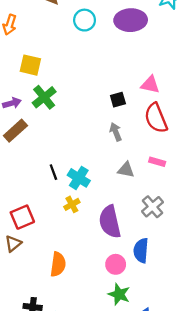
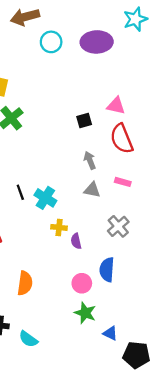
gray arrow: (116, 132) -> (90, 160), moved
yellow cross: (72, 204) -> (59, 227), moved, turned 35
purple semicircle: (110, 222) -> (76, 241), size x0.5

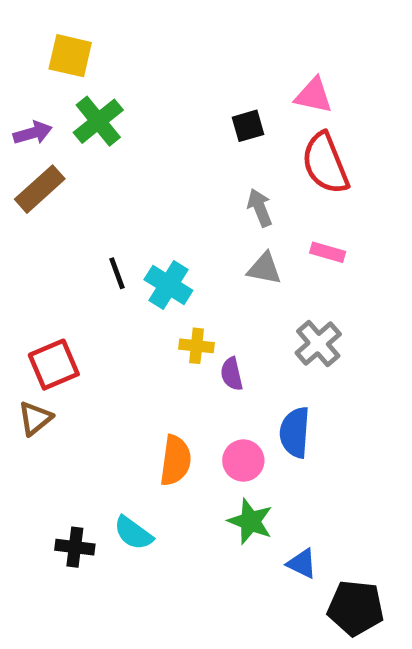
orange semicircle: (25, 283) -> (175, 461), moved
cyan semicircle: (28, 339) -> (133, 533), moved

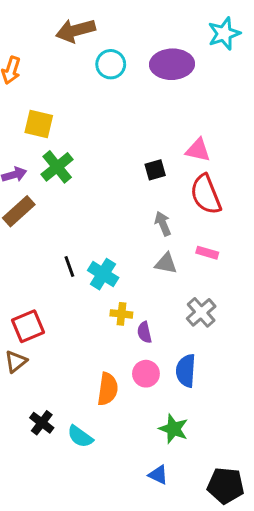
pink circle: (243, 461) -> (146, 374), moved
green star: (250, 521) -> (174, 429), moved
black cross: (75, 547) -> (42, 423), moved, turned 30
blue triangle: (302, 563) -> (158, 475), moved

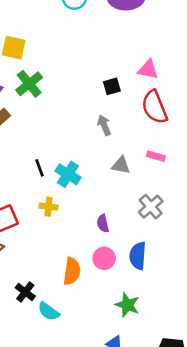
gray arrow: (163, 224) -> (104, 125), moved
yellow cross: (121, 314) -> (49, 207), moved
black cross: (42, 423) -> (25, 292), moved

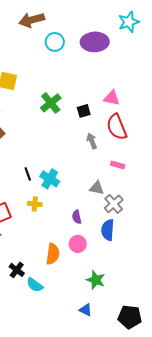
green cross: (29, 84) -> (51, 103), moved
gray arrow: (104, 125) -> (92, 141), moved
gray triangle: (121, 165) -> (97, 188), moved
blue semicircle: (138, 256) -> (108, 230), moved

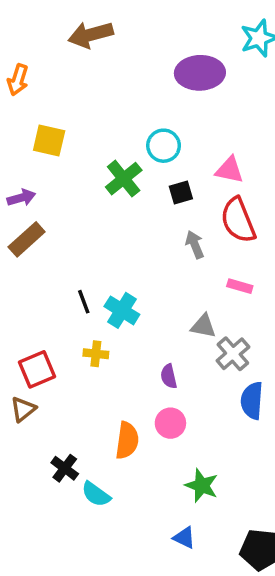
cyan circle: (55, 42) -> (164, 146), moved
blue semicircle: (108, 230) -> (252, 401), moved

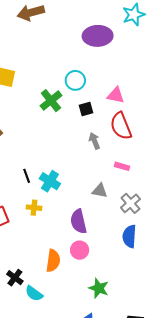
gray cross: (233, 354) -> (130, 203), moved
purple semicircle: (169, 376) -> (79, 221), size x1.6

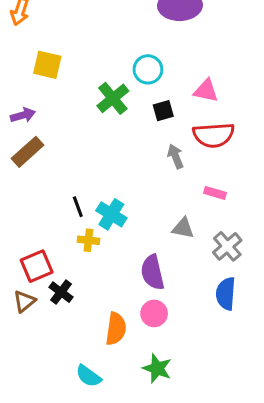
red semicircle: (121, 126) -> (214, 135), turned -72
yellow cross: (34, 208) -> (88, 240), moved
black cross: (15, 278) -> (61, 292), moved
green star: (99, 288) -> (157, 368), moved

